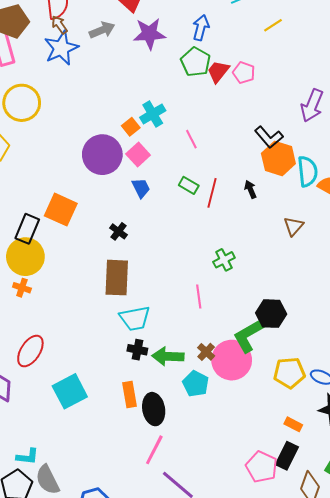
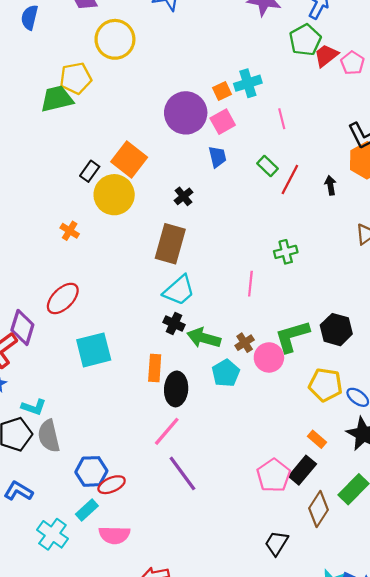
black rectangle: (27, 229) -> (90, 171), size x0.7
yellow circle: (25, 257) -> (114, 195), moved
black hexagon: (271, 314) -> (336, 330), moved
cyan trapezoid: (135, 318) -> (179, 290), turned -44
pink circle: (232, 360) -> (269, 357), size x0.7

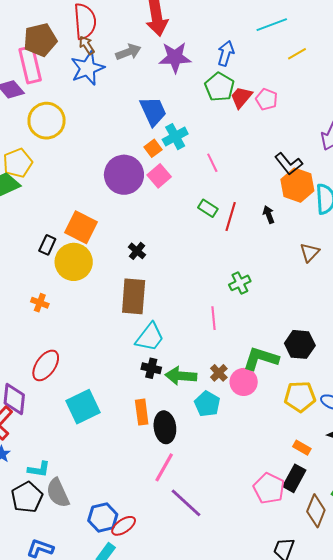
blue trapezoid: (217, 157) -> (153, 111), moved, size x1.5
green L-shape: (292, 336) -> (261, 359), turned 45

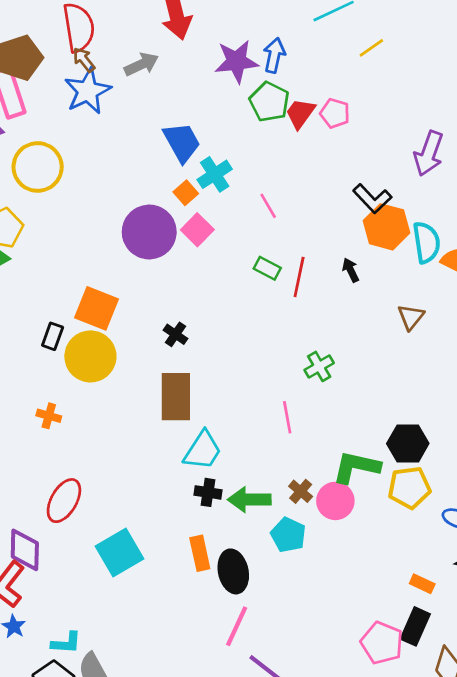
purple star: (175, 57) -> (236, 61), moved
yellow pentagon: (300, 397) -> (409, 488), moved

